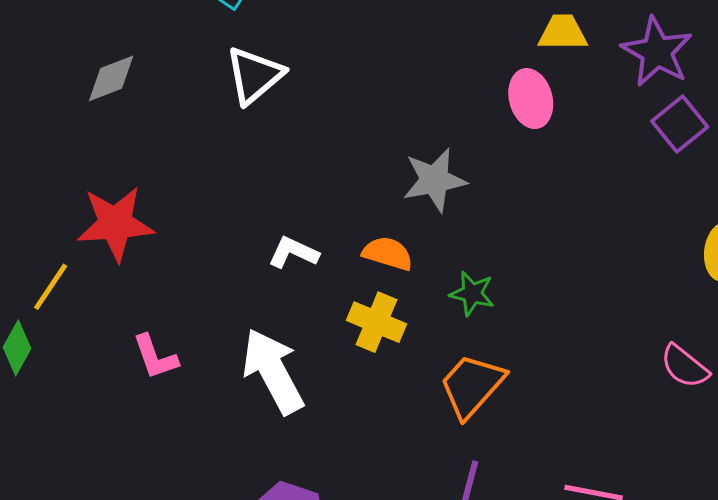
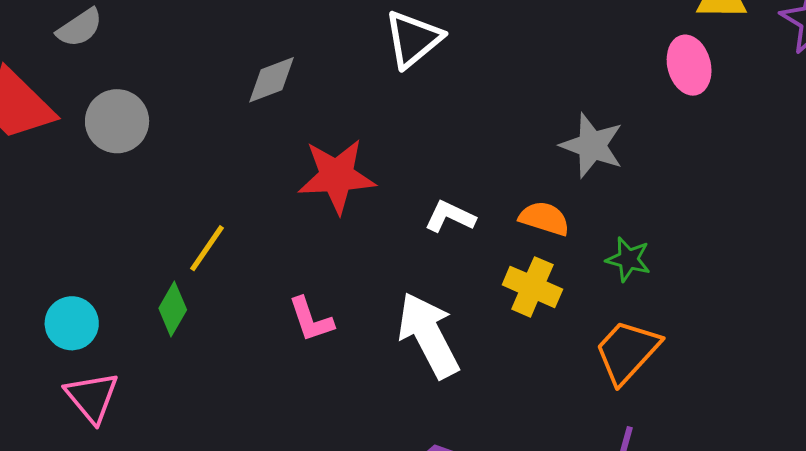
gray diamond: (111, 78) -> (272, 80), moved
gray star: (435, 180) -> (592, 145), turned 30
red star: (115, 224) -> (337, 176), moved

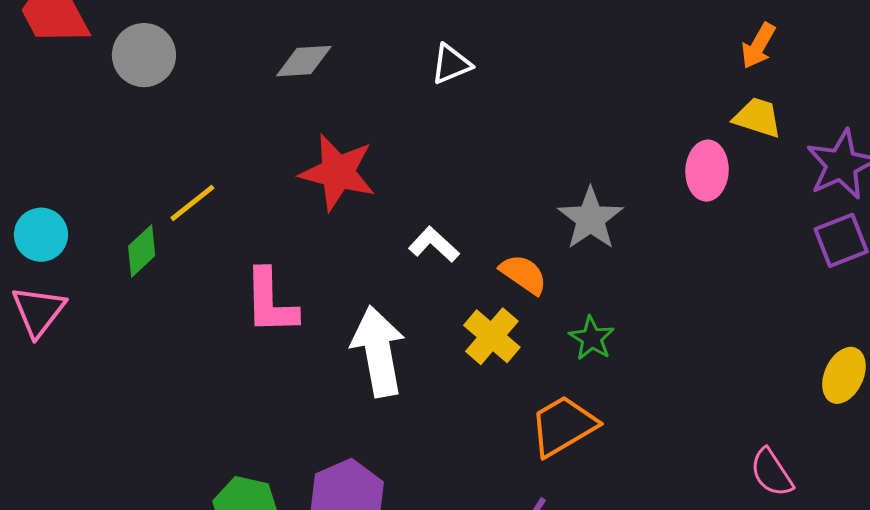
white triangle: (413, 39) -> (451, 64), size x0.7
pink L-shape: (311, 319) -> (271, 302), size x1.4

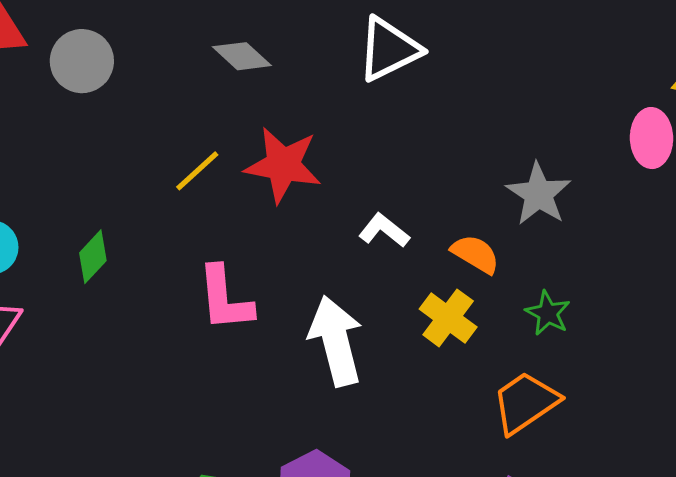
gray diamond: (304, 61) -> (242, 56), turned 50
white triangle: (451, 64) -> (389, 49), size x1.6
yellow line: (192, 203) -> (197, 171), moved

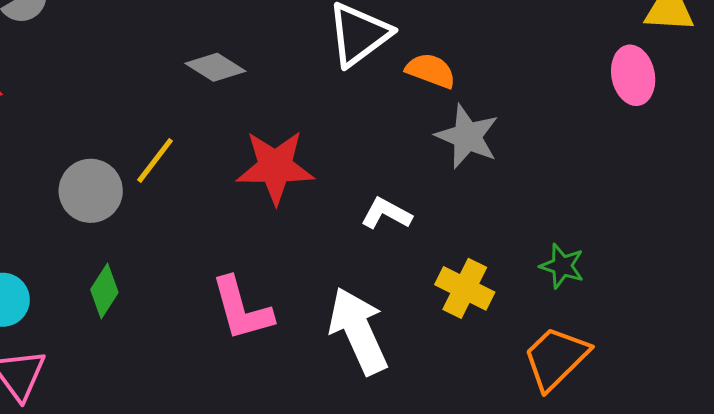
gray circle: (82, 61) -> (91, 191), moved
yellow line: (197, 171) -> (155, 160), moved
gray star: (539, 194) -> (467, 136), moved
orange semicircle: (475, 254) -> (431, 71), moved

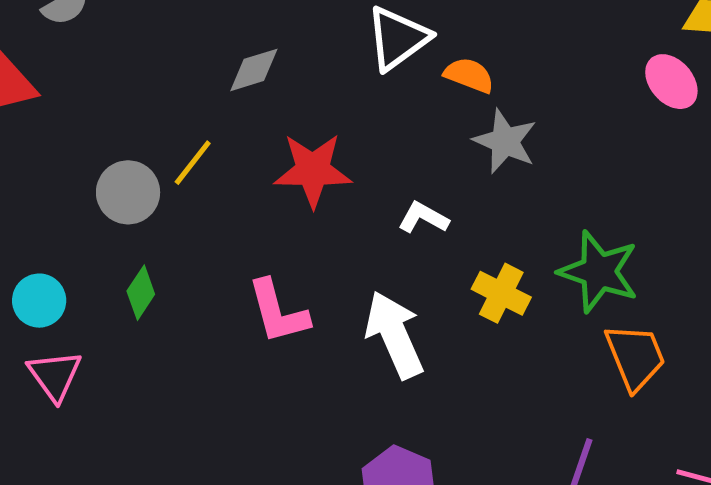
gray diamond: (215, 67) -> (254, 70), turned -50
pink ellipse: (633, 75) -> (671, 82), turned -30
green star: (562, 266) -> (599, 272), size x1.8
orange trapezoid: (556, 358) -> (635, 357), moved, turned 112

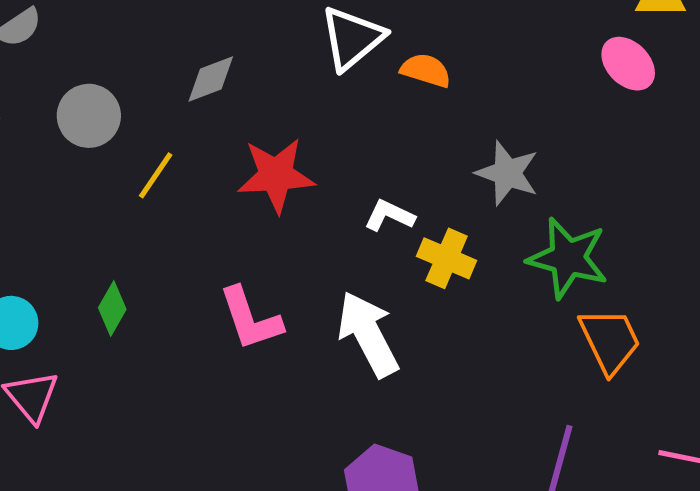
gray star: (505, 141) -> (507, 173), moved
gray circle: (128, 192) -> (89, 116), moved
yellow cross: (501, 293) -> (447, 258), moved

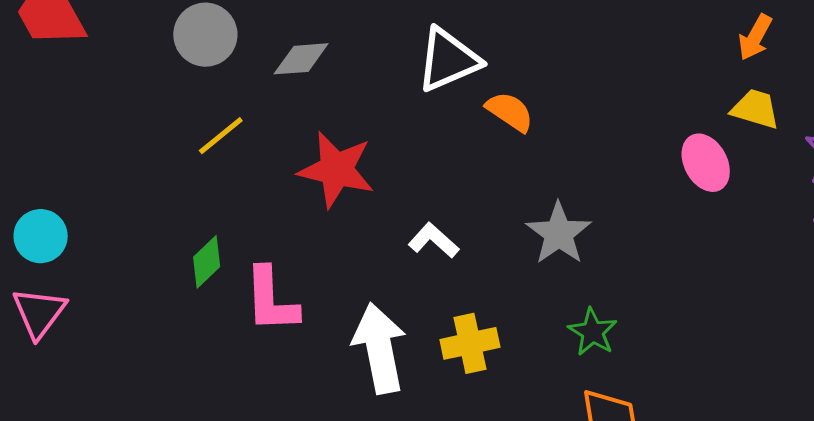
gray circle: (89, 116) -> (205, 35), moved
yellow cross: (447, 258) -> (470, 343), moved, turned 38
green star: (568, 258) -> (593, 332), size x0.6
green diamond: (112, 308) -> (207, 262), moved

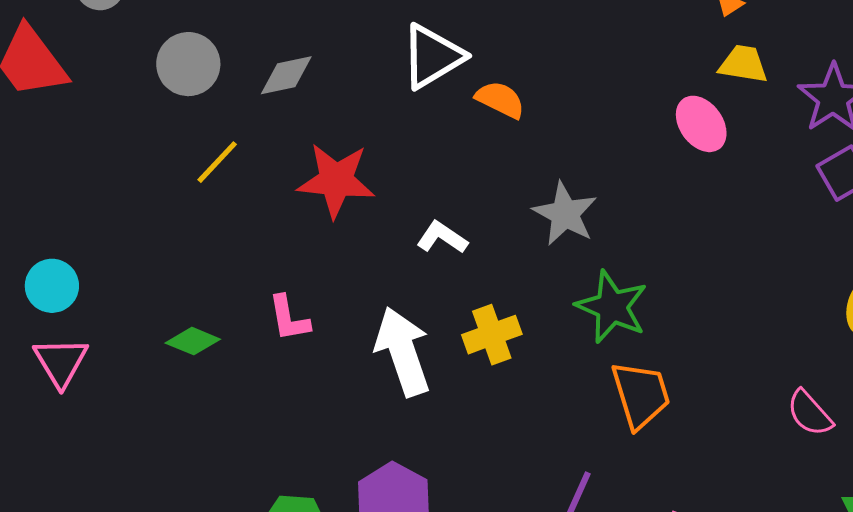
green diamond: (207, 262) -> (193, 341), moved, turned 74
pink L-shape: (271, 300) -> (289, 318), size x0.7
green star: (593, 332) -> (612, 307), size x1.5

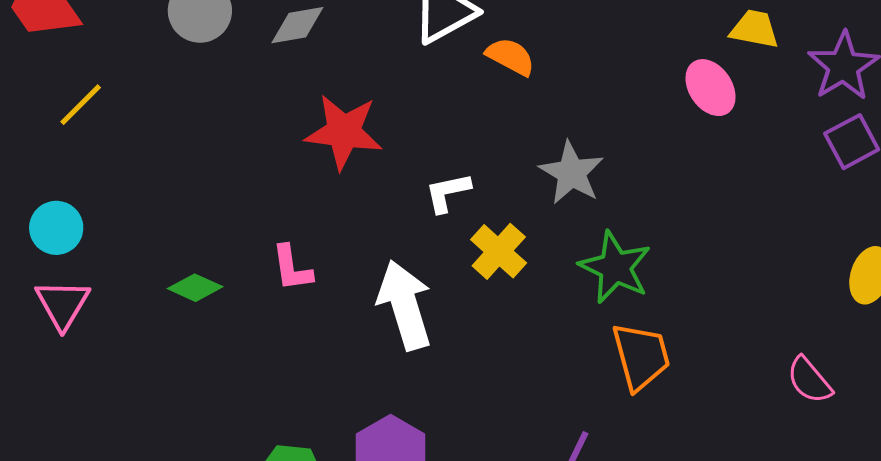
yellow line: (217, 162) -> (81, 105), moved
white L-shape: (442, 237) -> (448, 192), turned -48
yellow cross: (492, 335) -> (499, 251), moved, turned -30

